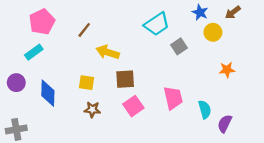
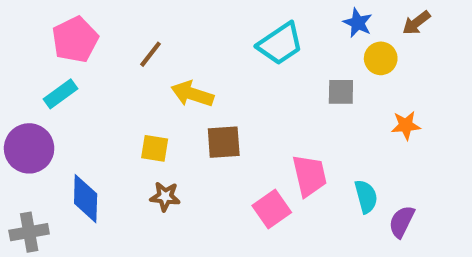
gray square: (179, 46) -> (341, 92), moved, turned 35
purple circle: (16, 83) -> (29, 148), size x1.5
blue diamond: (48, 93) -> (86, 199), moved
pink square: (133, 106) -> (272, 209), moved

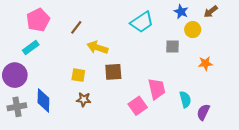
gray cross: (29, 232) -> (17, 107), moved

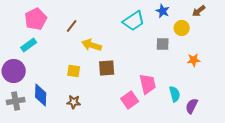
blue star: (181, 12) -> (163, 11), moved
brown star: (84, 99) -> (74, 102), moved

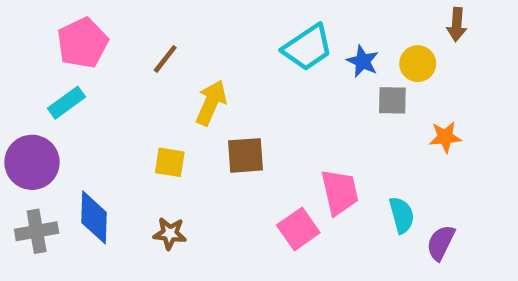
blue star: (163, 11) -> (363, 61), moved
brown arrow: (199, 11) -> (457, 25), turned -48
gray square: (163, 44) -> (392, 100), moved
yellow arrow: (92, 45) -> (211, 103), turned 96

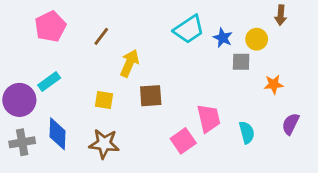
cyan rectangle: (66, 103) -> (49, 82), moved
brown star: (170, 233) -> (104, 144), size x1.5
purple semicircle: (441, 243) -> (291, 124), moved

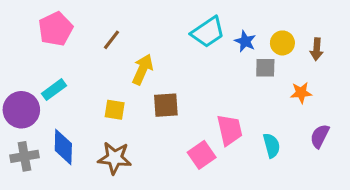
brown arrow: (281, 15) -> (317, 49), moved

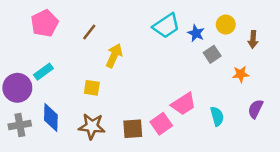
yellow circle: (282, 43) -> (226, 25), moved
gray square: (265, 68) -> (212, 54), turned -35
brown square: (166, 105) -> (133, 129), moved
pink trapezoid: (230, 130) -> (184, 104), turned 70

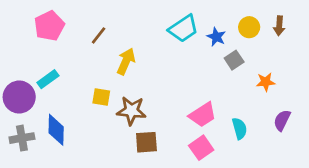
brown arrow: (253, 39) -> (279, 26), moved
pink square: (161, 124) -> (201, 148), moved
brown star: (92, 126) -> (131, 111), moved

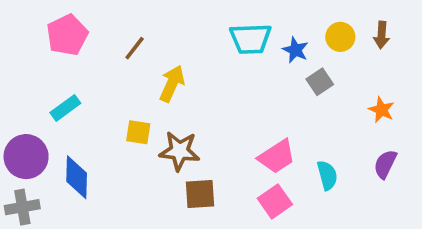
cyan trapezoid: (183, 29) -> (251, 39), turned 32
orange star: (266, 82) -> (381, 110), moved, turned 30
purple circle: (19, 97) -> (26, 157), moved
gray cross: (22, 138) -> (22, 207), moved

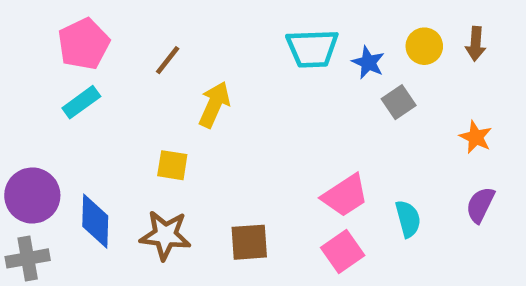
cyan rectangle: (65, 108) -> (81, 102), moved
brown star: (179, 151) -> (165, 235), moved

